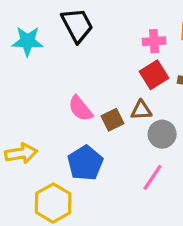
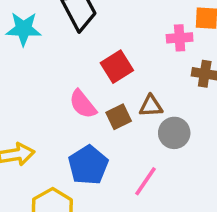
pink cross: (154, 41) -> (180, 38), moved
red square: (154, 75) -> (117, 67), moved
pink line: (152, 177) -> (146, 181), moved

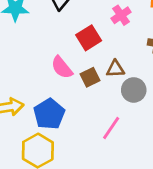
pink cross: (180, 38) -> (121, 15), moved, turned -30
blue pentagon: (88, 165) -> (49, 114), moved

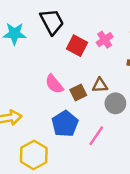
red square: (89, 38) -> (77, 46), moved, turned -30
blue pentagon: (49, 114) -> (65, 124), moved

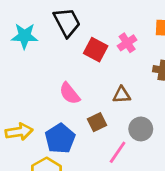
brown square: (78, 92) -> (97, 122), moved
gray circle: (115, 103) -> (141, 129), moved
blue pentagon: (65, 124) -> (60, 139), moved

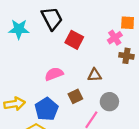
pink cross: (127, 43) -> (115, 38), moved
pink semicircle: (70, 93) -> (54, 74), turned 108

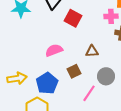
pink cross: (115, 38) -> (111, 16), turned 32

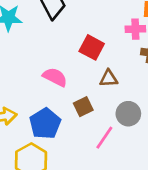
red square: (73, 18) -> (92, 47), moved
pink semicircle: (54, 50) -> (55, 77), turned 48

